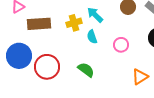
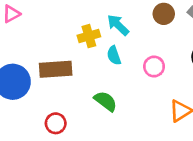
brown rectangle: (39, 24) -> (56, 69), moved
red circle: (47, 67) -> (56, 123), moved, size x0.6

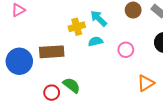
cyan semicircle: (114, 55) -> (96, 41), turned 96
green semicircle: (106, 101) -> (72, 85), moved

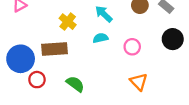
yellow cross: (77, 27) -> (68, 22), moved, turned -35
orange triangle: (146, 83) -> (139, 82), moved, turned -42
red circle: (52, 93) -> (37, 80), moved

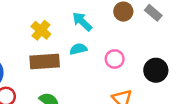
black circle: (173, 39) -> (156, 70), moved
brown rectangle: (54, 49) -> (45, 61), moved

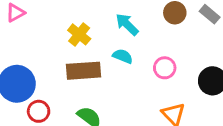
cyan semicircle: (78, 49) -> (123, 56), turned 35

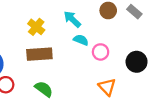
cyan semicircle: (123, 56) -> (81, 40), moved

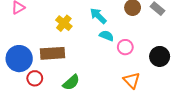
brown rectangle: (39, 54) -> (52, 53), moved
green semicircle: (44, 89) -> (71, 82), turned 102

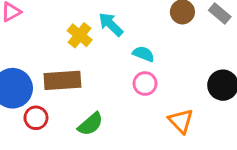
cyan arrow: (98, 16) -> (111, 24), moved
pink circle: (125, 47) -> (145, 84), moved

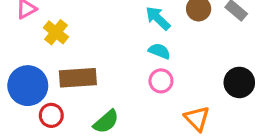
cyan arrow: (111, 24) -> (158, 18), moved
yellow cross: (80, 35) -> (56, 32), moved

